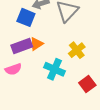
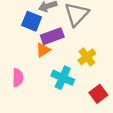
purple rectangle: (22, 46) -> (52, 36), moved
pink semicircle: (13, 69) -> (18, 78), turned -70

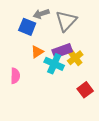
purple rectangle: (52, 36) -> (62, 51), moved
cyan cross: (63, 78) -> (54, 64), moved

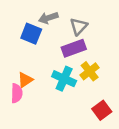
gray triangle: (66, 21) -> (79, 26), size x0.7
purple rectangle: (62, 51) -> (74, 48), moved
orange triangle: (37, 52) -> (25, 80), moved

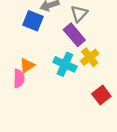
purple rectangle: (74, 48) -> (74, 35), turned 70

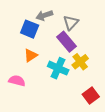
orange triangle: (27, 65) -> (31, 55), moved
pink semicircle: (19, 78) -> (17, 81), turned -77

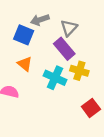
orange triangle: (31, 55) -> (25, 64), turned -48
yellow cross: (80, 62) -> (79, 71), turned -35

